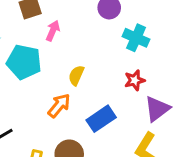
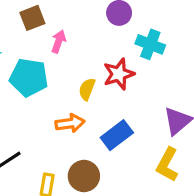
red star: (135, 80) -> (119, 74), moved, size x1.4
orange arrow: (59, 106) -> (70, 123), turned 45

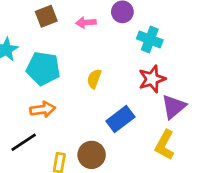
pink arrow: (59, 42) -> (86, 22), moved, turned -114
red star: (119, 74) -> (152, 79), moved
orange arrow: (70, 123) -> (43, 109), moved

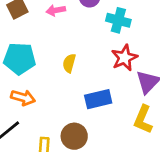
orange arrow: (43, 109) -> (23, 98), turned 30
blue rectangle: (120, 119) -> (98, 99), turned 30

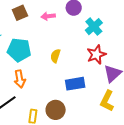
cyan cross: (118, 20) -> (94, 27), turned 30
orange arrow: (23, 98) -> (20, 79), turned 60

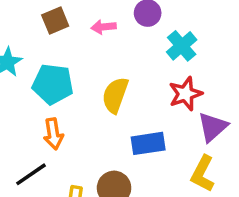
yellow semicircle: (55, 56) -> (115, 95), size x1.5

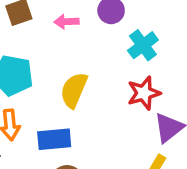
blue rectangle: (148, 143) -> (54, 139), moved

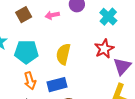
cyan cross: (143, 45) -> (108, 17), moved

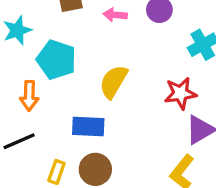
orange arrow: (30, 81) -> (29, 96), moved

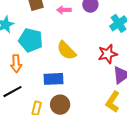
yellow semicircle: (113, 82) -> (66, 50), turned -70

